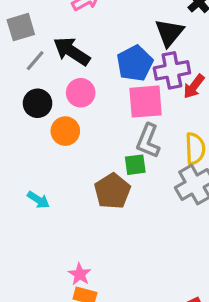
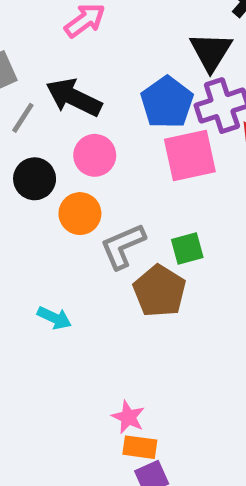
gray L-shape: (148, 141) -> (123, 246), moved, turned 52

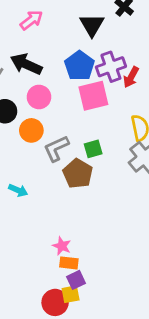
black triangle: (211, 52) -> (92, 25), moved

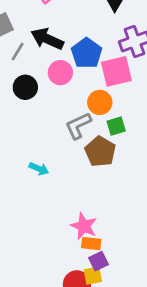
blue pentagon: (80, 66) -> (87, 53), moved
orange circle: (31, 130) -> (100, 102), moved
pink star: (62, 246) -> (84, 226), size x1.4

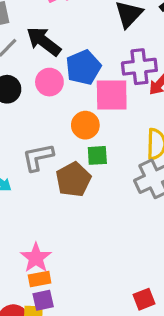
gray L-shape: (78, 126) -> (38, 157), moved
orange rectangle: (91, 244) -> (40, 279), turned -30

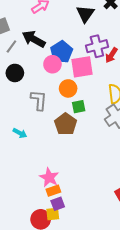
pink circle: (49, 82) -> (52, 64), moved
gray L-shape: (38, 157) -> (39, 100), moved, turned 115

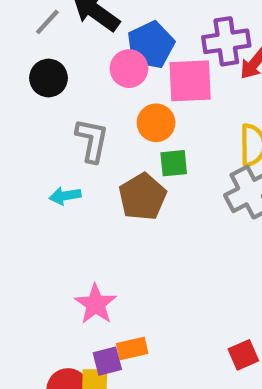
cyan arrow: (20, 133) -> (65, 196), moved, turned 136
orange rectangle: (53, 191) -> (132, 349), moved

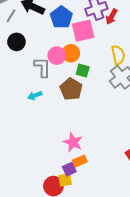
pink circle: (129, 69) -> (57, 56), moved
green square: (174, 163) -> (83, 71), turned 32
pink star: (96, 304) -> (73, 142), moved

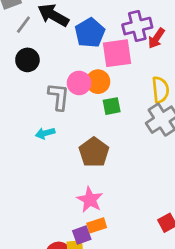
green square: (83, 71) -> (112, 106), turned -32
brown pentagon: (71, 89) -> (94, 152), moved

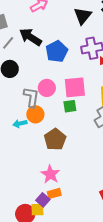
pink square: (117, 53) -> (75, 87), moved
orange circle: (98, 82) -> (35, 114), moved
purple square: (82, 235) -> (43, 200), turned -32

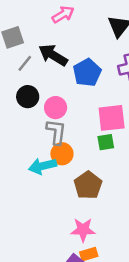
pink circle: (47, 88) -> (56, 108), moved
cyan arrow: (20, 124) -> (42, 166), size x1.5
pink star: (50, 174) -> (83, 230), turned -30

